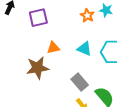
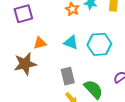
gray rectangle: (80, 82) -> (68, 76), turned 30

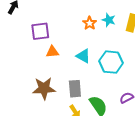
purple square: (23, 14) -> (40, 31), moved
brown star: (25, 64) -> (44, 88), moved

